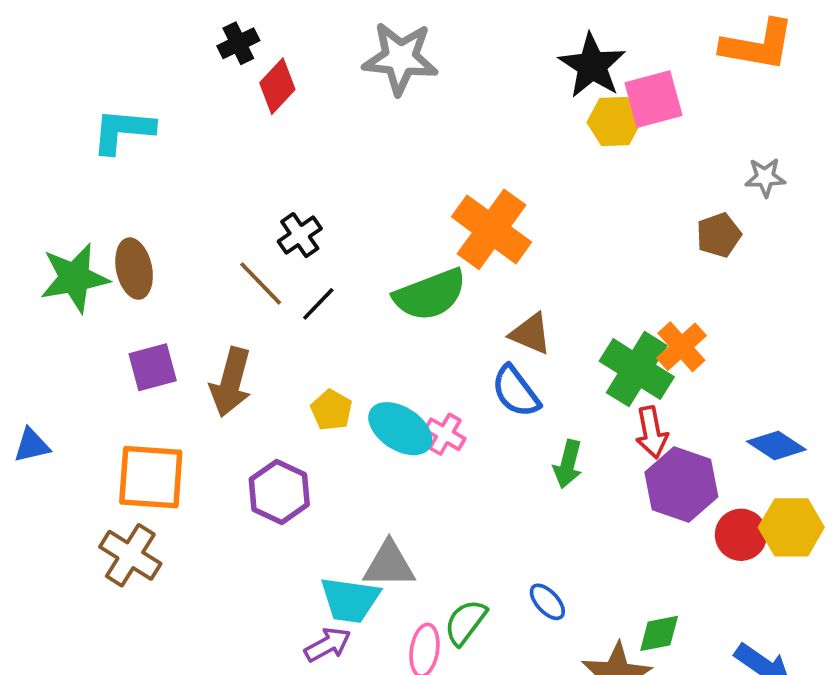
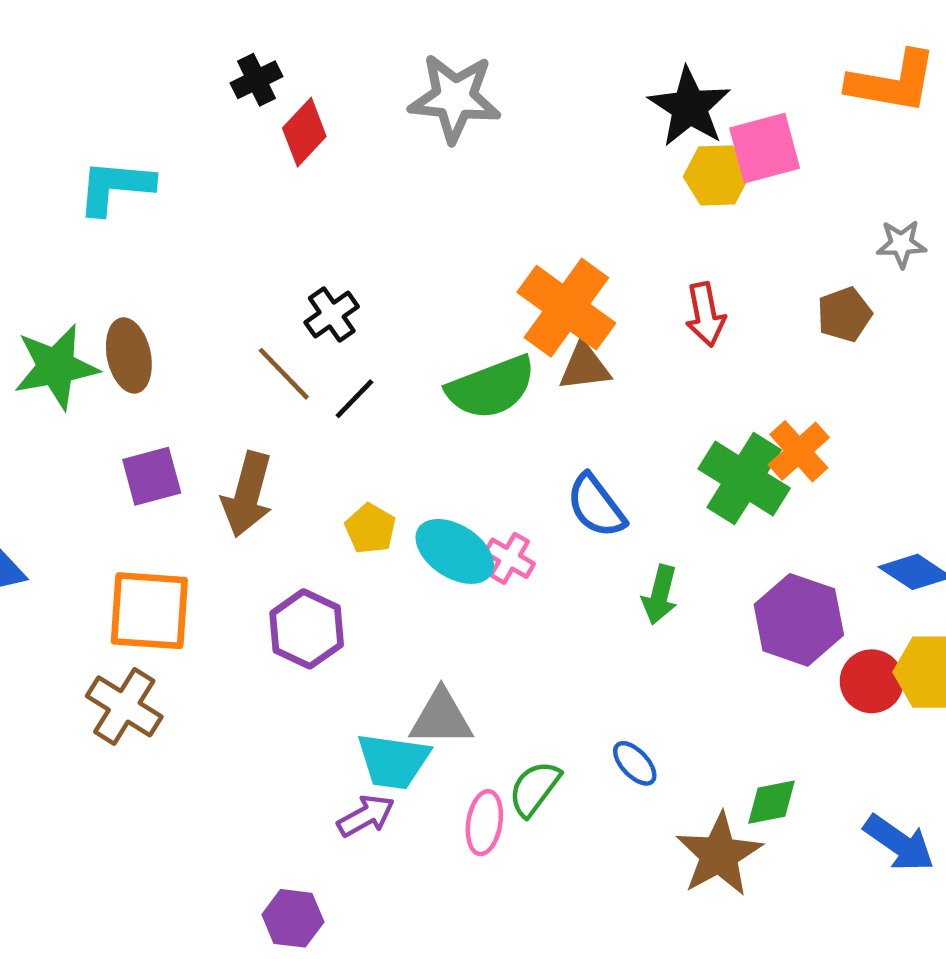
brown triangle: (531, 334) -> (585, 367), moved, turned -30
red arrow: (652, 432) -> (705, 314), moved

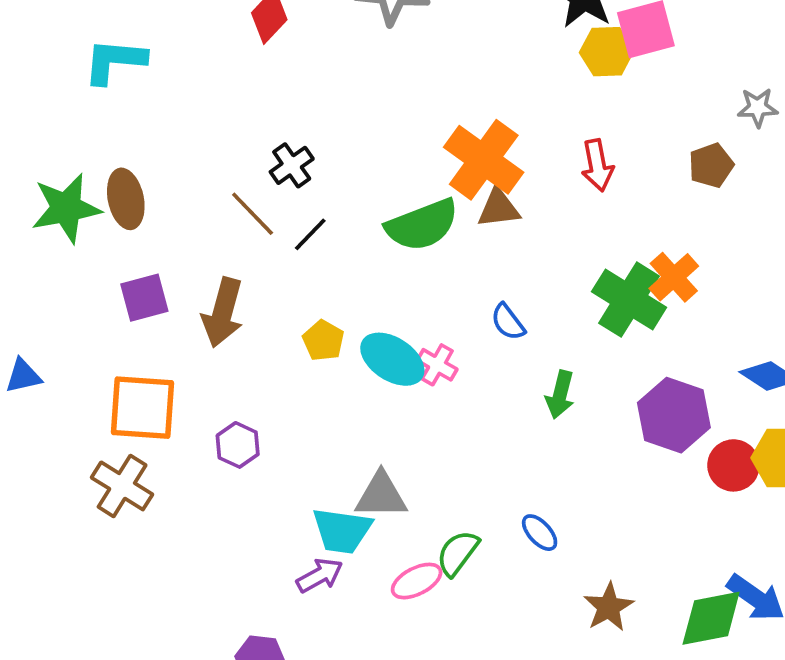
blue semicircle: (596, 506) -> (508, 322), size x0.7
purple hexagon: (307, 629) -> (238, 445), moved, size x0.7
green diamond: (771, 802) -> (711, 618), moved, size x1.5
pink ellipse: (484, 823) -> (417, 581), turned 54
brown star: (719, 855) -> (609, 607), size x0.7

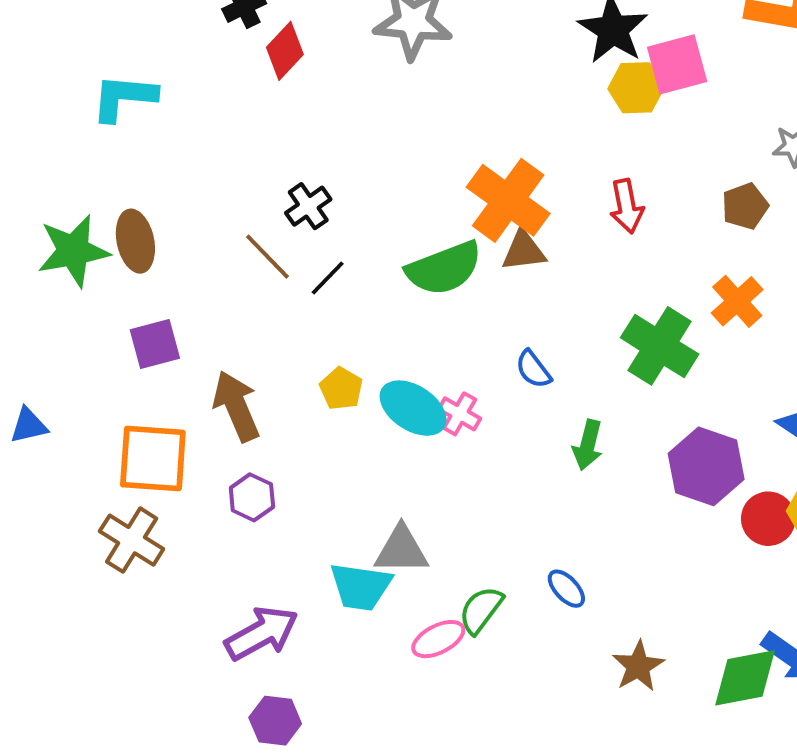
orange cross: (674, 277) -> (737, 301), moved
brown arrow: (223, 313) -> (236, 406), moved, turned 142
purple arrow: (320, 575) -> (262, 633), moved, size x1.5

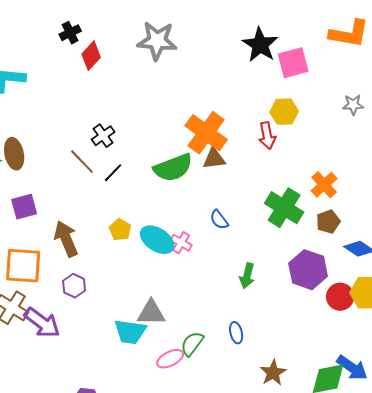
yellow hexagon: (636, 88) -> (284, 112), moved
brown pentagon: (745, 206) -> (328, 222), moved
green arrow: (588, 445) -> (247, 276), moved
blue ellipse: (566, 589) -> (236, 333), turned 30
purple arrow: (262, 633) -> (42, 323), moved, turned 66

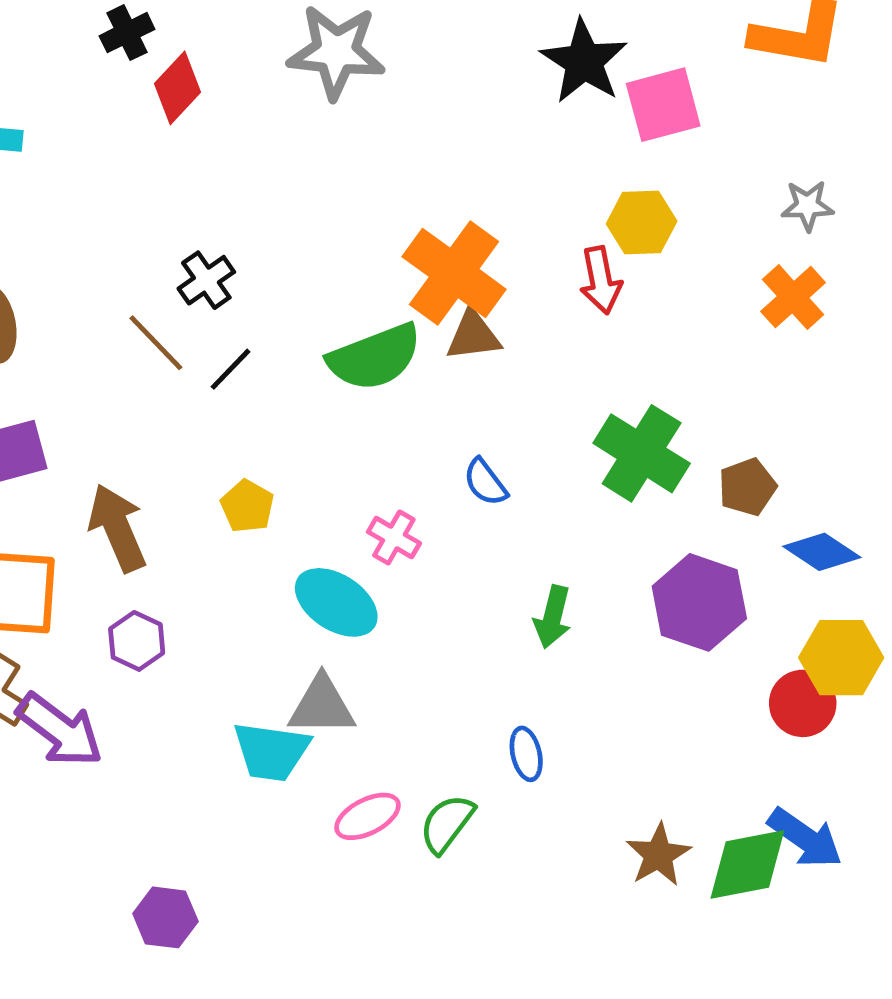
orange cross: (324, 185) -> (793, 297), moved
cyan ellipse: (157, 240) -> (336, 602), moved
red circle: (340, 297) -> (803, 703), moved
green semicircle: (192, 344) -> (447, 824), moved
brown star: (273, 373) -> (658, 855), moved

